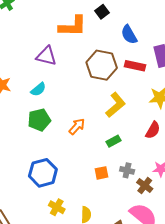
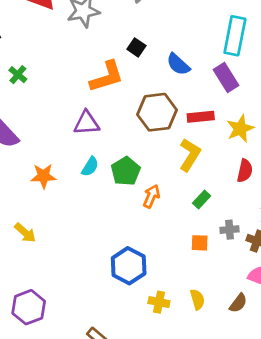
red rectangle: (135, 66) -> (201, 117), moved
green pentagon: (39, 120) -> (126, 171), moved
orange square: (102, 173) -> (200, 243), turned 32

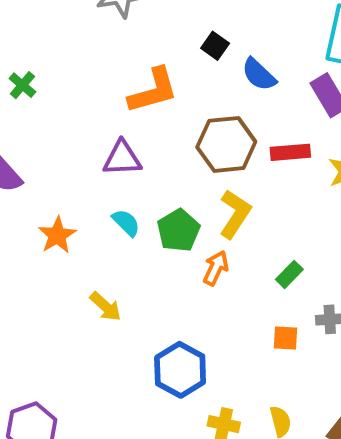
black square: (136, 47) -> (215, 46), moved
yellow L-shape: (190, 155) -> (235, 214), moved
cyan semicircle: (90, 167) -> (126, 223), turned -78
orange star: (43, 176) -> (57, 235), turned -30
yellow arrow: (25, 233) -> (106, 307), moved

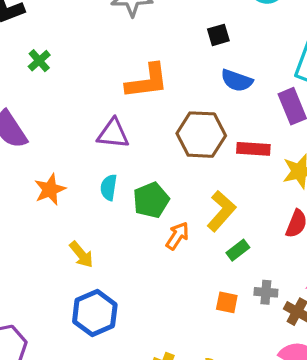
black square: (215, 46) -> (218, 35), moved, turned 30
blue semicircle: (259, 75) -> (237, 81), turned -32
yellow L-shape: (235, 214) -> (221, 211), moved
cyan semicircle: (126, 223) -> (109, 187), turned -135
blue hexagon: (180, 370) -> (95, 313), moved

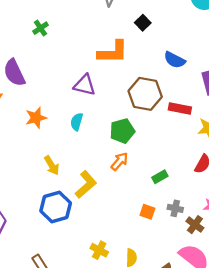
black square: (218, 35) -> (143, 23), moved, turned -35
green pentagon: (151, 200) -> (122, 131), moved
yellow L-shape: (221, 211) -> (86, 185), moved

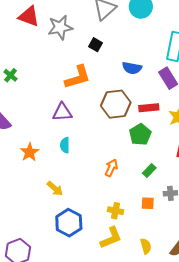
green pentagon: (122, 131) -> (140, 135), moved
yellow L-shape: (86, 185) -> (111, 238), moved, turned 35
yellow cross: (99, 250) -> (116, 211), moved

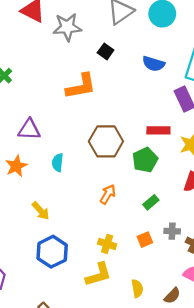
blue semicircle: (132, 68) -> (154, 64), moved
brown hexagon: (116, 104) -> (106, 141), moved
purple triangle: (62, 112) -> (29, 130), moved
orange square: (148, 203) -> (145, 240), turned -32

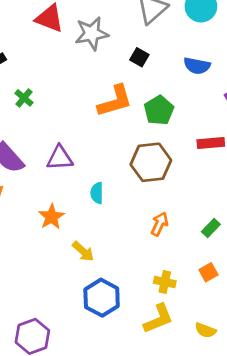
green pentagon: (145, 160) -> (159, 110), moved
orange star: (16, 166) -> (51, 217), moved
yellow semicircle: (137, 288) -> (206, 330), turned 126

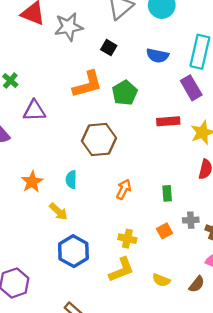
purple triangle: (60, 158) -> (34, 111), moved
brown hexagon: (151, 162) -> (99, 140), moved
cyan semicircle: (97, 193) -> (71, 180), moved
green rectangle: (211, 228) -> (167, 193), turned -49

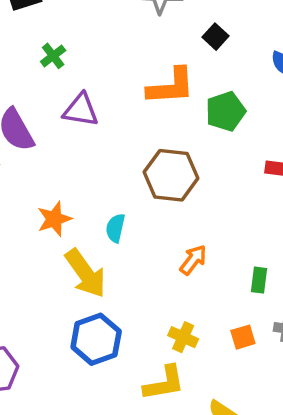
yellow arrow: (58, 212) -> (85, 273), size x1.6

